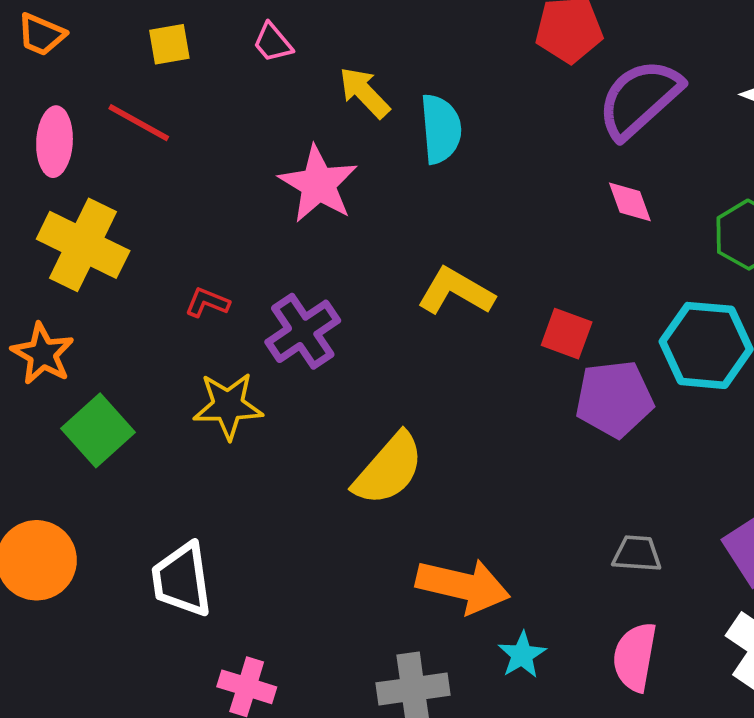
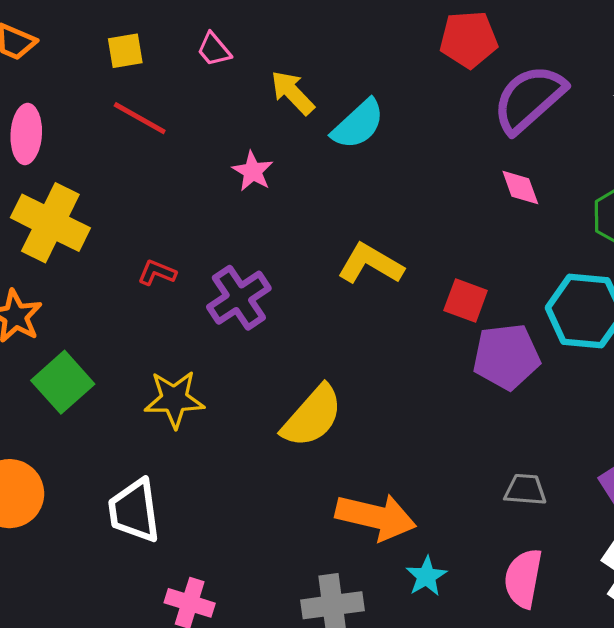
red line: (139, 123) -> (140, 118), moved
cyan semicircle: (441, 129) -> (358, 124), turned 52
pink star: (318, 184) -> (253, 171), size x0.6
yellow star: (228, 406) -> (174, 399), moved

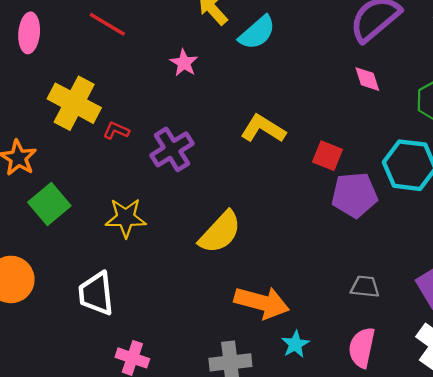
yellow cross: (50, 223) -> (74, 103), moved

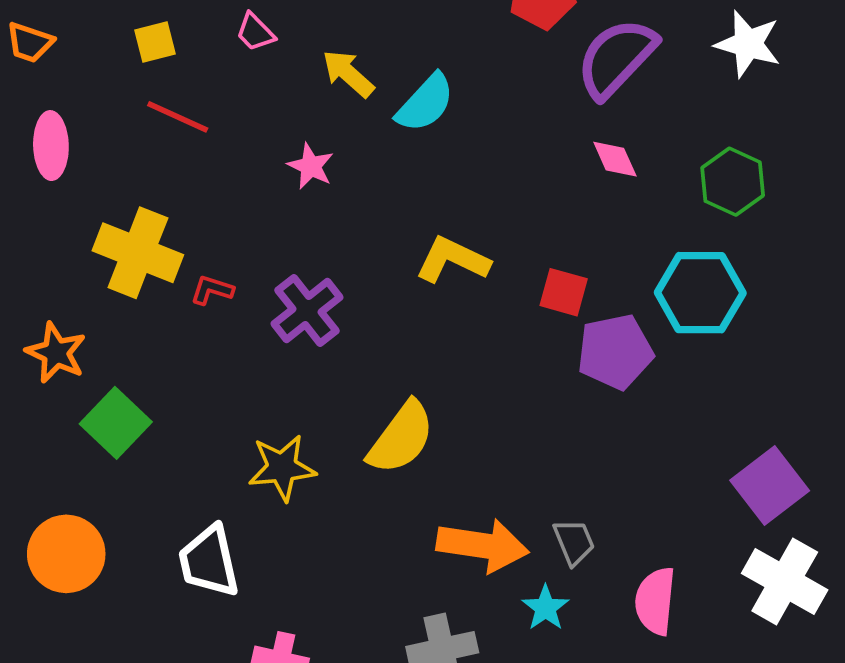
yellow star: (126, 218) -> (282, 468), moved
gray trapezoid: (365, 287) -> (574, 542), moved, turned 68

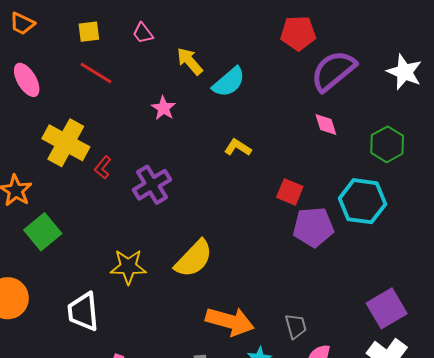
pink ellipse: (51, 146) -> (27, 80), turned -36
yellow L-shape: (453, 260) -> (238, 148), moved, size x0.7
red L-shape: (212, 290) -> (103, 167), turned -75
gray trapezoid: (574, 542) -> (296, 326), moved

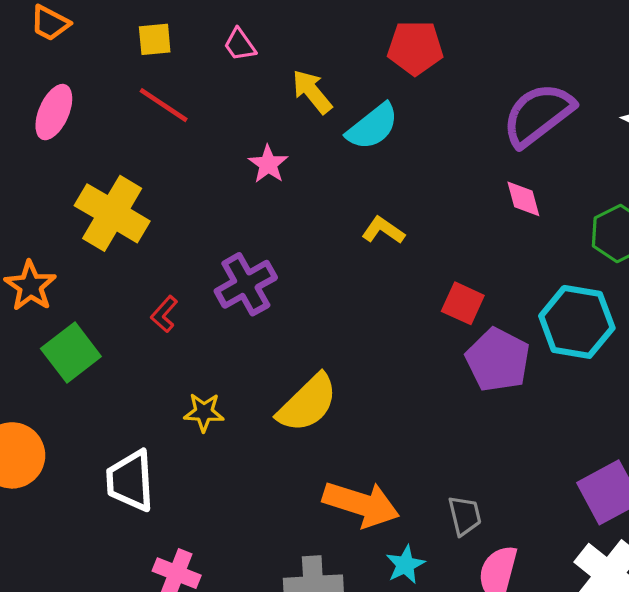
red pentagon: (298, 33) -> (415, 48), moved
pink ellipse: (27, 80) -> (54, 112), turned 52
red L-shape: (103, 167) -> (164, 314), moved
purple pentagon: (313, 227) -> (498, 360), turned 30
yellow star: (128, 267) -> (204, 412), size x0.7

